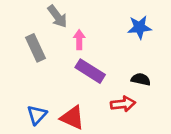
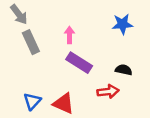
gray arrow: (57, 16) -> (19, 14), moved

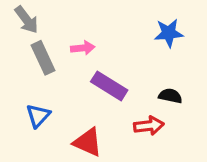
pink arrow: (69, 35) -> (83, 48), moved, turned 84
blue triangle: (32, 101) -> (38, 116), moved

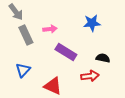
blue star: (169, 33) -> (92, 23), moved

